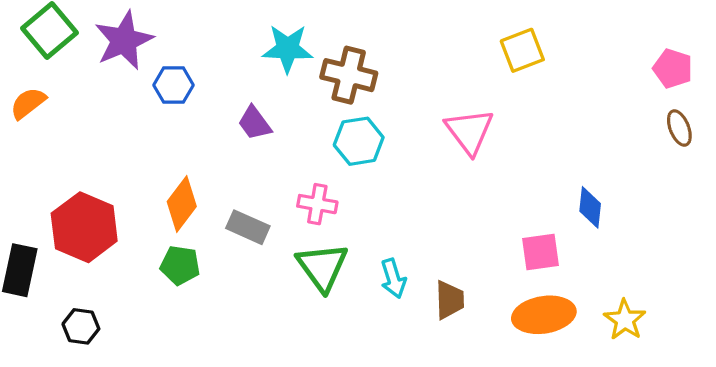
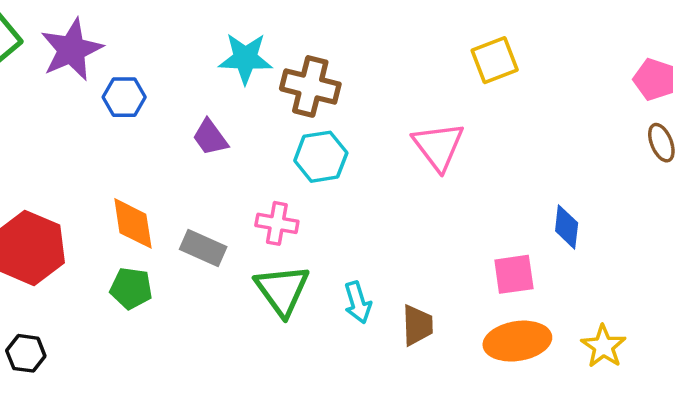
orange diamond: (182, 204) -> (133, 223), turned -46

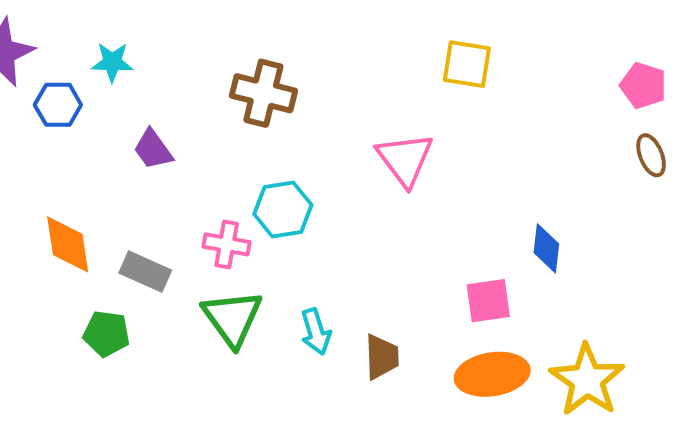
cyan star: (245, 58) -> (112, 62), moved, size x0.7
yellow square: (495, 60) -> (467, 64), turned 30
cyan hexagon: (321, 157) -> (283, 210), moved
green pentagon: (131, 288) -> (106, 334), moved
yellow star: (603, 346) -> (587, 380), size x1.5

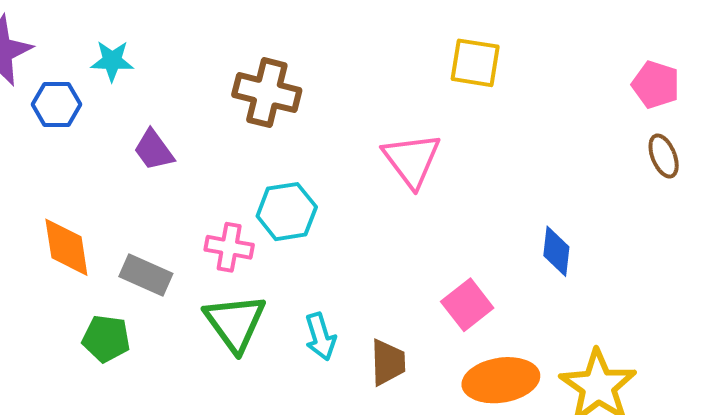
pink square: (488, 301) -> (467, 305), moved, turned -30

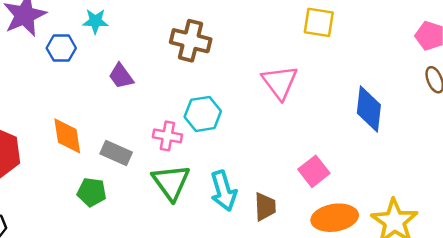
blue diamond: (556, 251) -> (369, 109), moved, size x1.5
cyan arrow: (320, 337) -> (224, 191), size x1.4

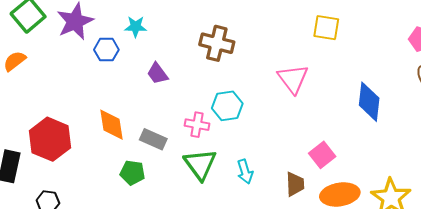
cyan arrow: (224, 191) -> (245, 172), size x0.7
brown trapezoid: (265, 207) -> (295, 184), moved

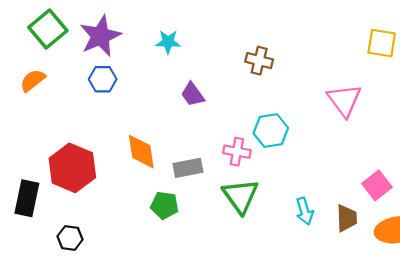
brown cross: (217, 43) -> (259, 61), size x0.7
blue hexagon: (106, 50) -> (103, 79), moved
gray rectangle: (153, 139) -> (188, 168), turned -35
cyan arrow: (245, 172) -> (305, 211), moved

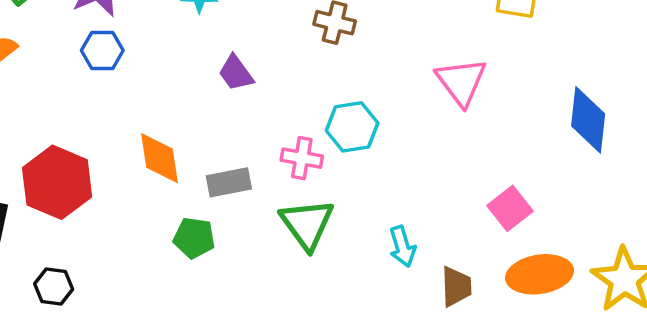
brown trapezoid: (347, 218) -> (456, 286), moved

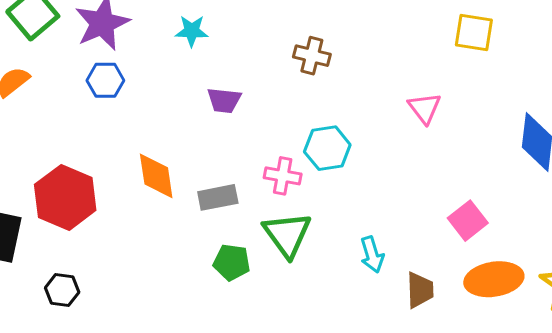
purple trapezoid: (236, 73) -> (224, 100), turned -48
pink triangle: (461, 82) -> (424, 108), size x0.7
green pentagon: (194, 238) -> (232, 262), moved

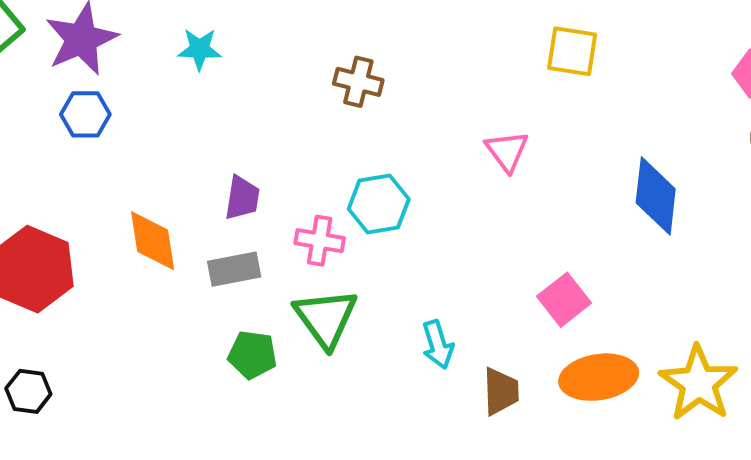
purple trapezoid: (224, 100) -> (242, 198), moved, turned -87

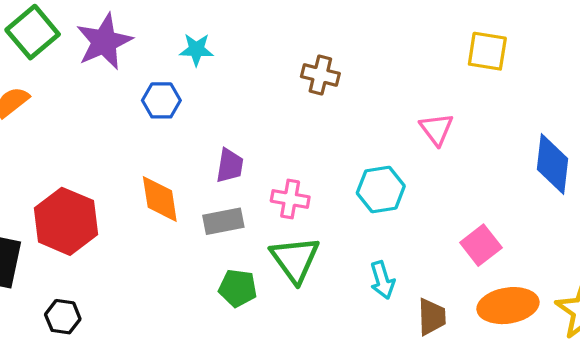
blue hexagon: (85, 114) -> (161, 100), moved
cyan hexagon: (379, 204) -> (381, 189), moved

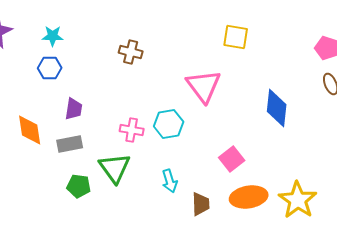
blue hexagon: (161, 100) -> (50, 68), moved
pink triangle: (436, 129) -> (204, 86), size x1.6
pink cross: (290, 199) -> (132, 130), moved

